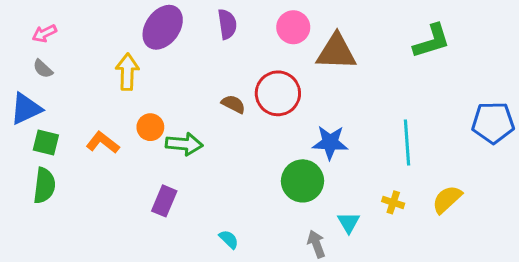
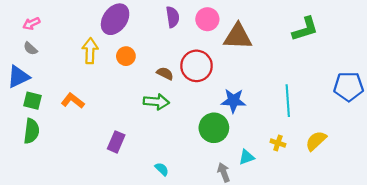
purple semicircle: (227, 24) -> (173, 17), moved
orange circle: (150, 127) -> (126, 56), moved
green arrow: (184, 144) -> (156, 102), moved
cyan triangle: (349, 222) -> (246, 157), turned 42

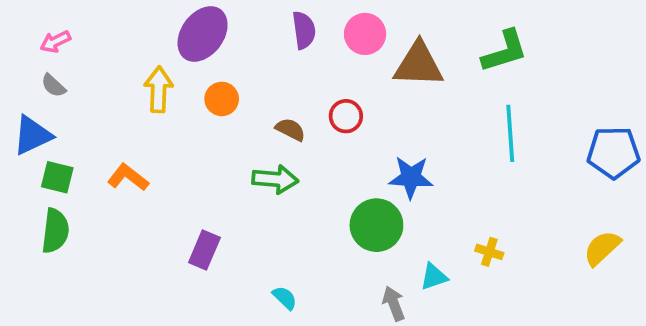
green L-shape: (305, 29) -> (505, 51), moved
red circle: (197, 66) -> (346, 116), size x0.6
cyan line: (288, 101) -> (510, 133), moved
yellow semicircle: (316, 141) -> (602, 248), moved

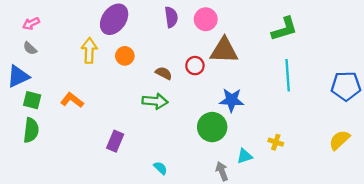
brown triangle: (419, 65) -> (224, 50), moved

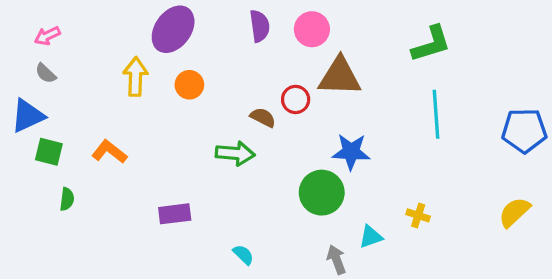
brown semicircle: (164, 73) -> (263, 117), moved
green semicircle: (31, 130) -> (67, 199), moved, size x0.6
purple rectangle: (115, 141) -> (175, 214), turned 60

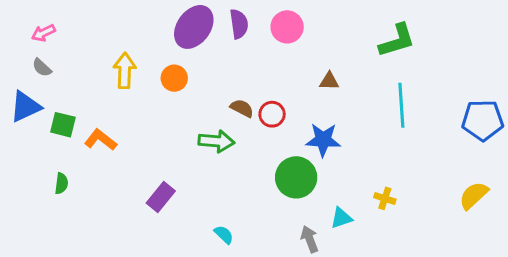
purple ellipse: (173, 29) -> (194, 27), moved
brown triangle: (340, 77) -> (329, 81), moved, size x0.5
red circle: (296, 99) -> (272, 114), moved
green square: (49, 152) -> (63, 125), moved
purple rectangle: (175, 214) -> (161, 197), turned -44

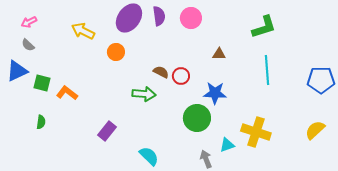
yellow arrow: (125, 71) -> (83, 31), moved, turned -65
yellow cross: (385, 198) -> (256, 132), size x2.0
cyan semicircle: (224, 235) -> (149, 156), size x1.5

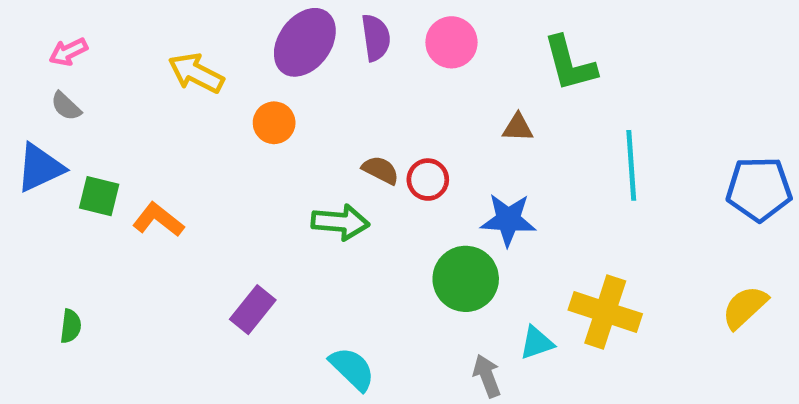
green L-shape: (264, 27) -> (570, 64), moved, turned 92
green semicircle: (41, 122) -> (71, 326), moved

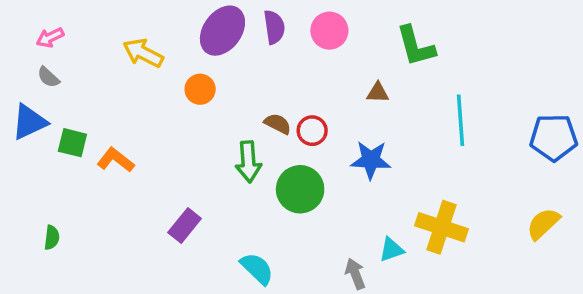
green arrow: (340, 222) -> (248, 162), turned 81
green circle: (466, 279) -> (300, 189), moved

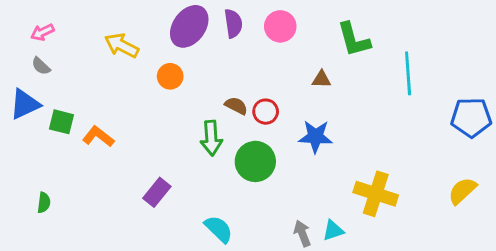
cyan line: (460, 120) -> (408, 73), moved
cyan triangle: (391, 250) -> (333, 230), moved

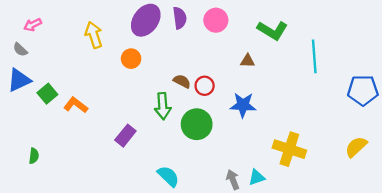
green L-shape: (354, 40) -> (272, 30), turned -44
yellow arrow: (122, 45) -> (94, 35), turned 45
gray semicircle: (41, 66) -> (20, 50), moved
green square: (61, 122) -> (47, 94), turned 36
purple rectangle: (157, 192) -> (125, 136), moved

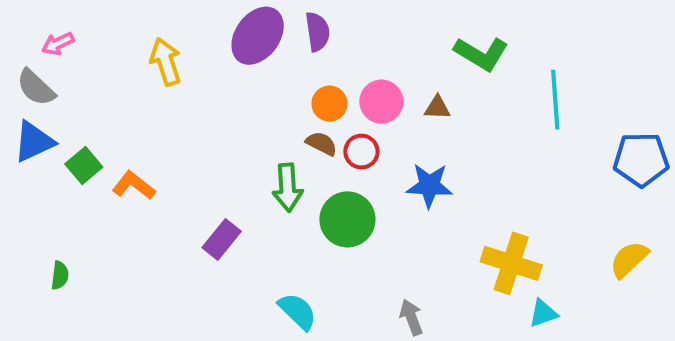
pink circle: (216, 20) -> (381, 102), moved
gray semicircle: (20, 50) -> (36, 88), size x1.5
orange circle: (131, 59) -> (329, 104), moved
cyan triangle: (257, 177) -> (543, 313), moved

